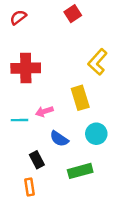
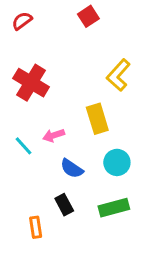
red cross: (26, 68) -> (31, 83), turned 32
cyan line: (20, 120) -> (24, 146), turned 49
black rectangle: (37, 160) -> (64, 205), moved
green rectangle: (80, 171) -> (114, 208), moved

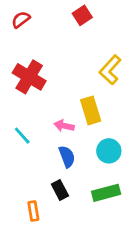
pink arrow: (54, 135) -> (64, 126), moved, turned 30
blue semicircle: (72, 168) -> (67, 157), turned -145

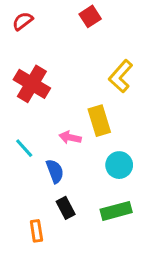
blue semicircle: (67, 157) -> (55, 171), moved

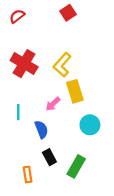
yellow L-shape: (121, 76) -> (62, 65), moved
pink arrow: (70, 137) -> (53, 104), turned -56
cyan line: (24, 148) -> (18, 112), turned 42
green rectangle: (116, 211) -> (76, 166), moved, turned -45

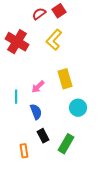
red semicircle: (17, 16) -> (39, 14), moved
red cross: (24, 64) -> (17, 42), moved
yellow L-shape: (62, 65) -> (54, 40), moved
pink arrow: (53, 104) -> (38, 87), moved

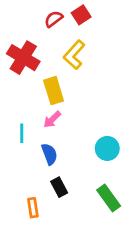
yellow rectangle: (65, 79) -> (54, 91), moved
green rectangle: (66, 144) -> (109, 198), moved, turned -66

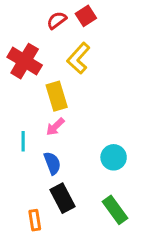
black rectangle: (59, 187) -> (63, 198), size x1.4

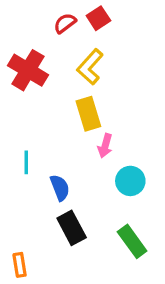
yellow rectangle: (57, 96) -> (88, 114), moved
pink arrow: (55, 127) -> (105, 146), moved, turned -30
orange rectangle: (35, 220) -> (20, 265), moved

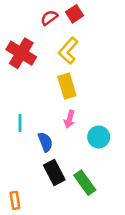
pink arrow: (105, 146) -> (69, 119), moved
green rectangle: (132, 241) -> (85, 183), moved

